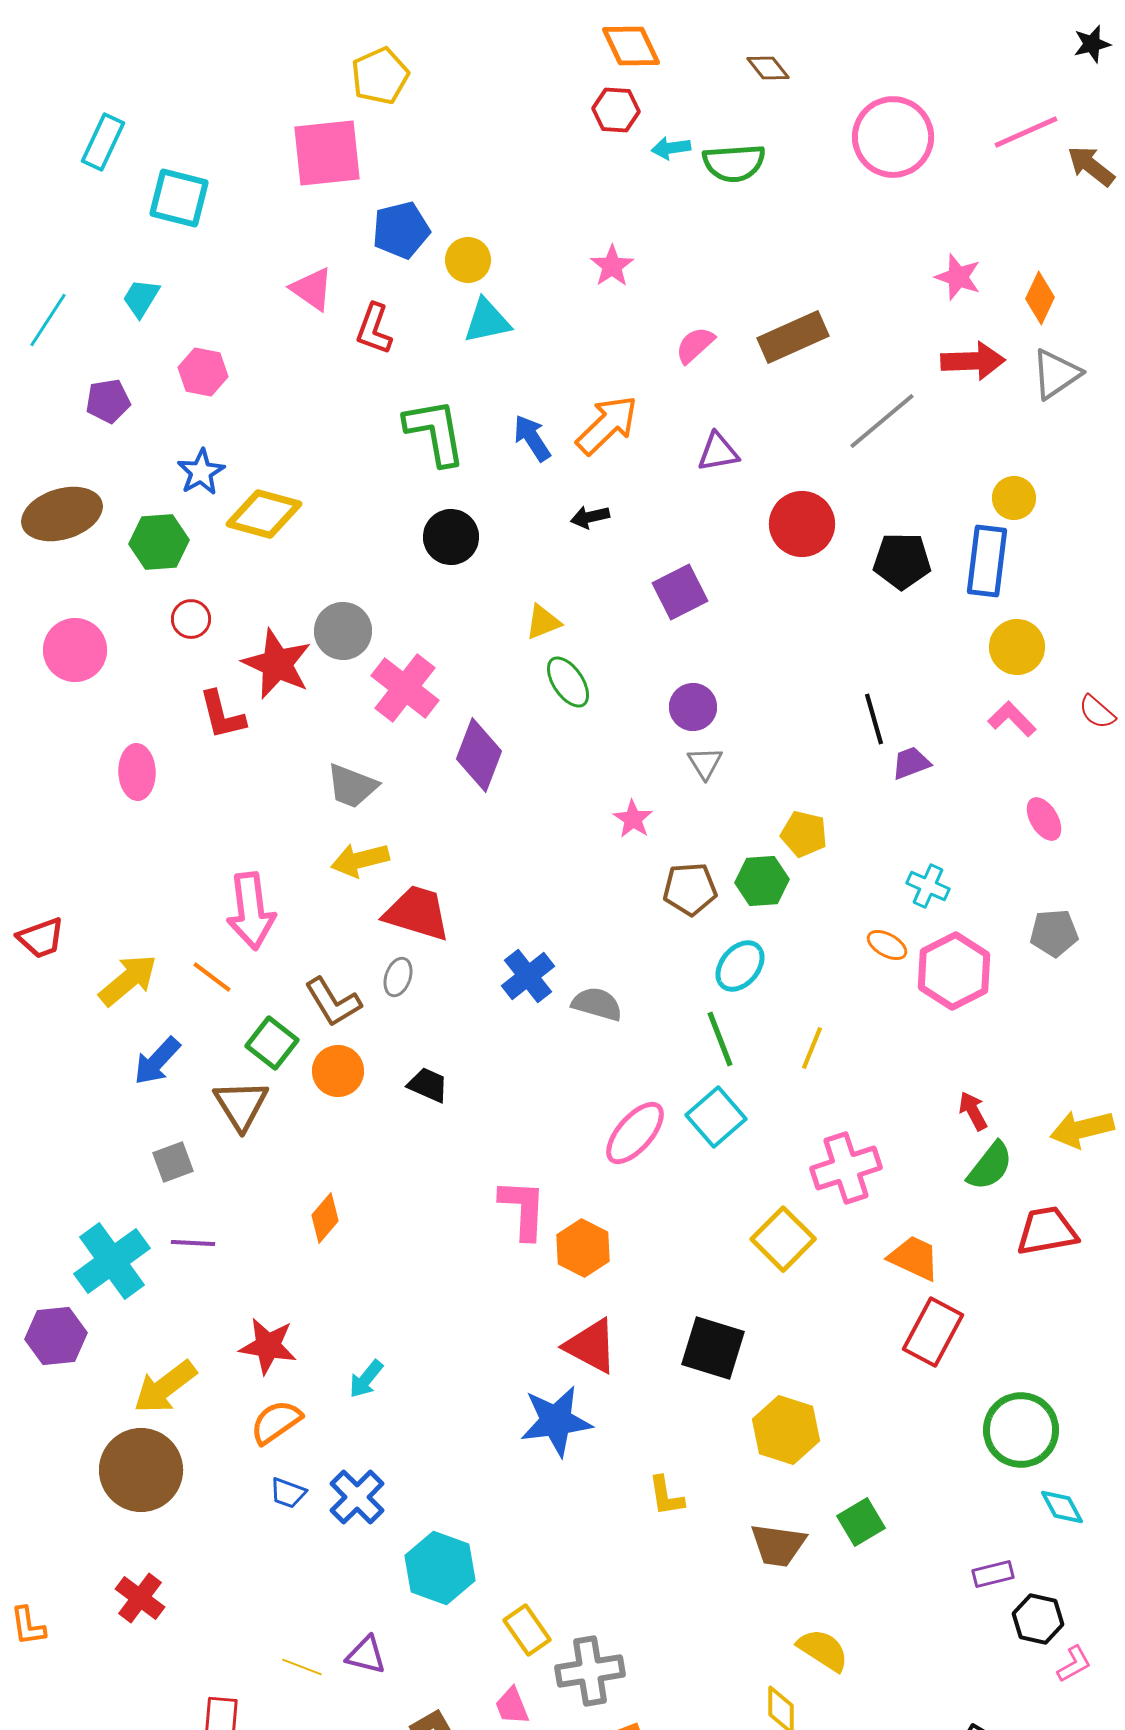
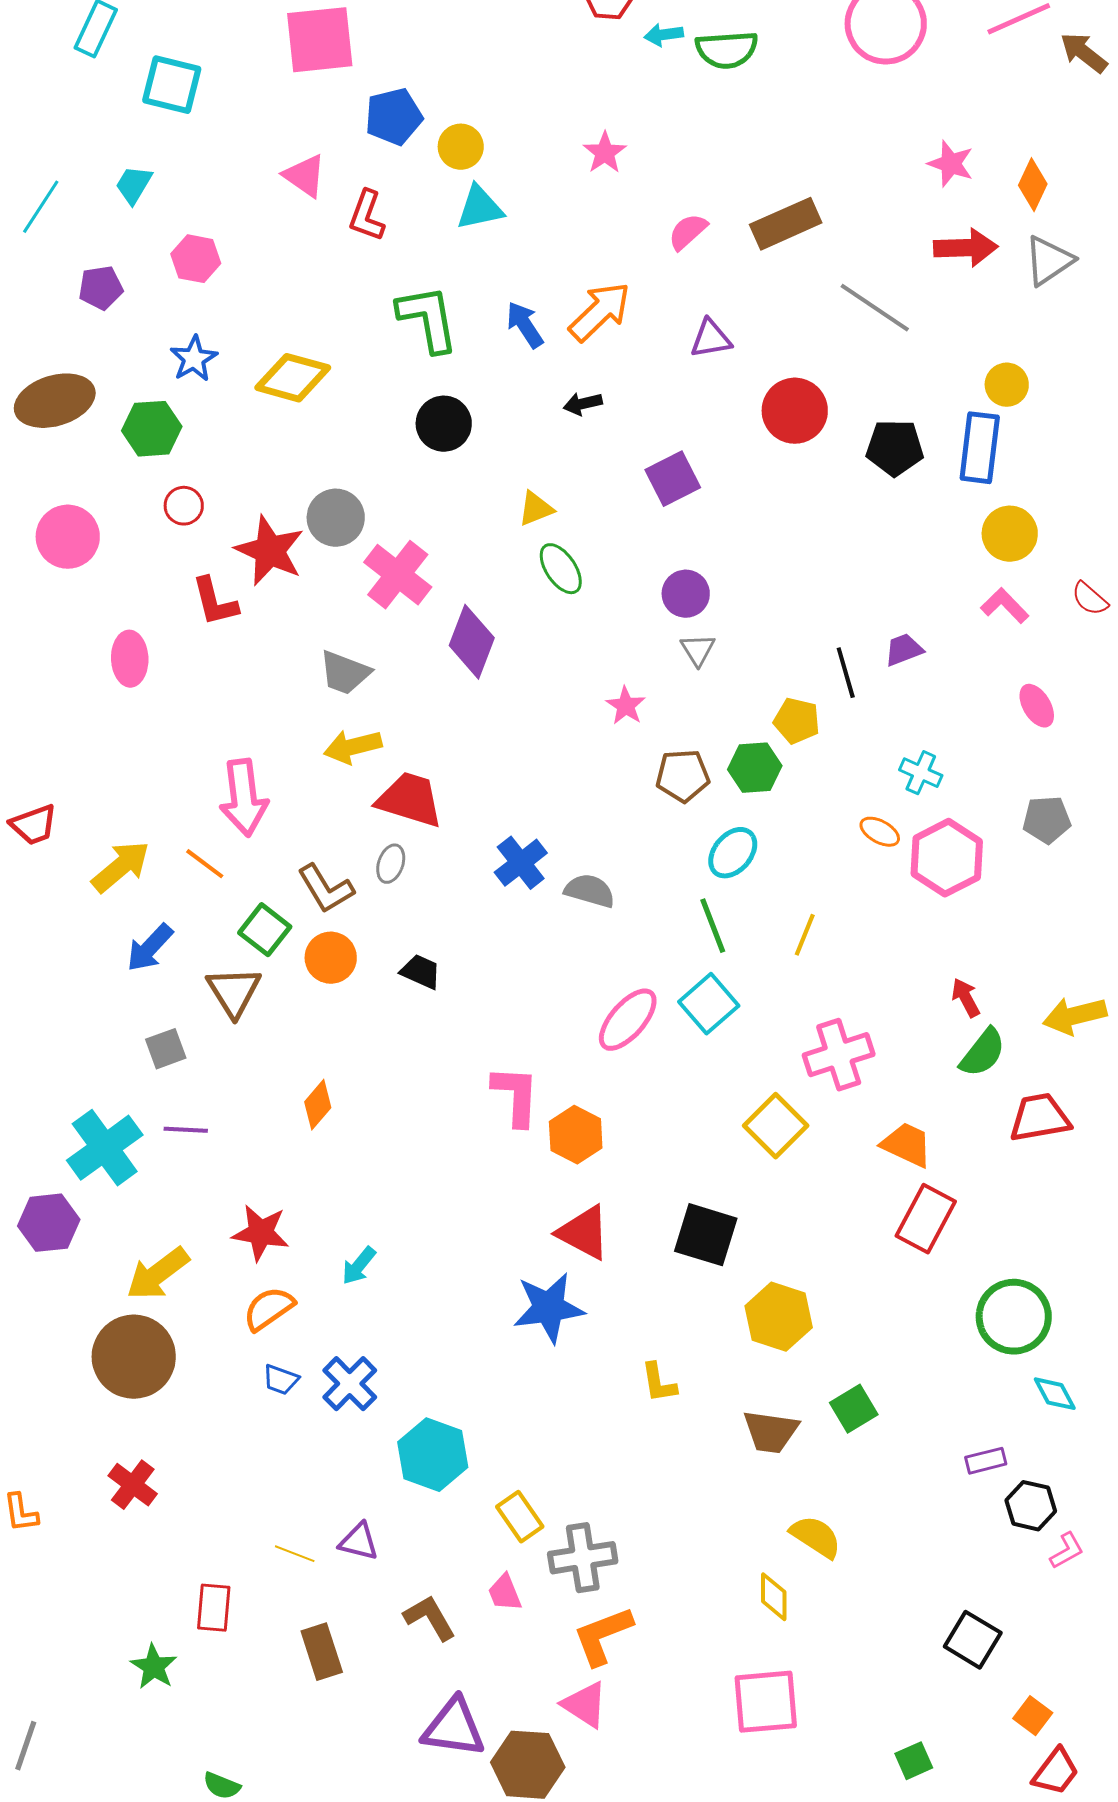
gray line: (882, 421) -> (875, 308), turned 74
yellow diamond: (264, 514) -> (293, 378), moved
black line: (874, 719) -> (846, 673), moved

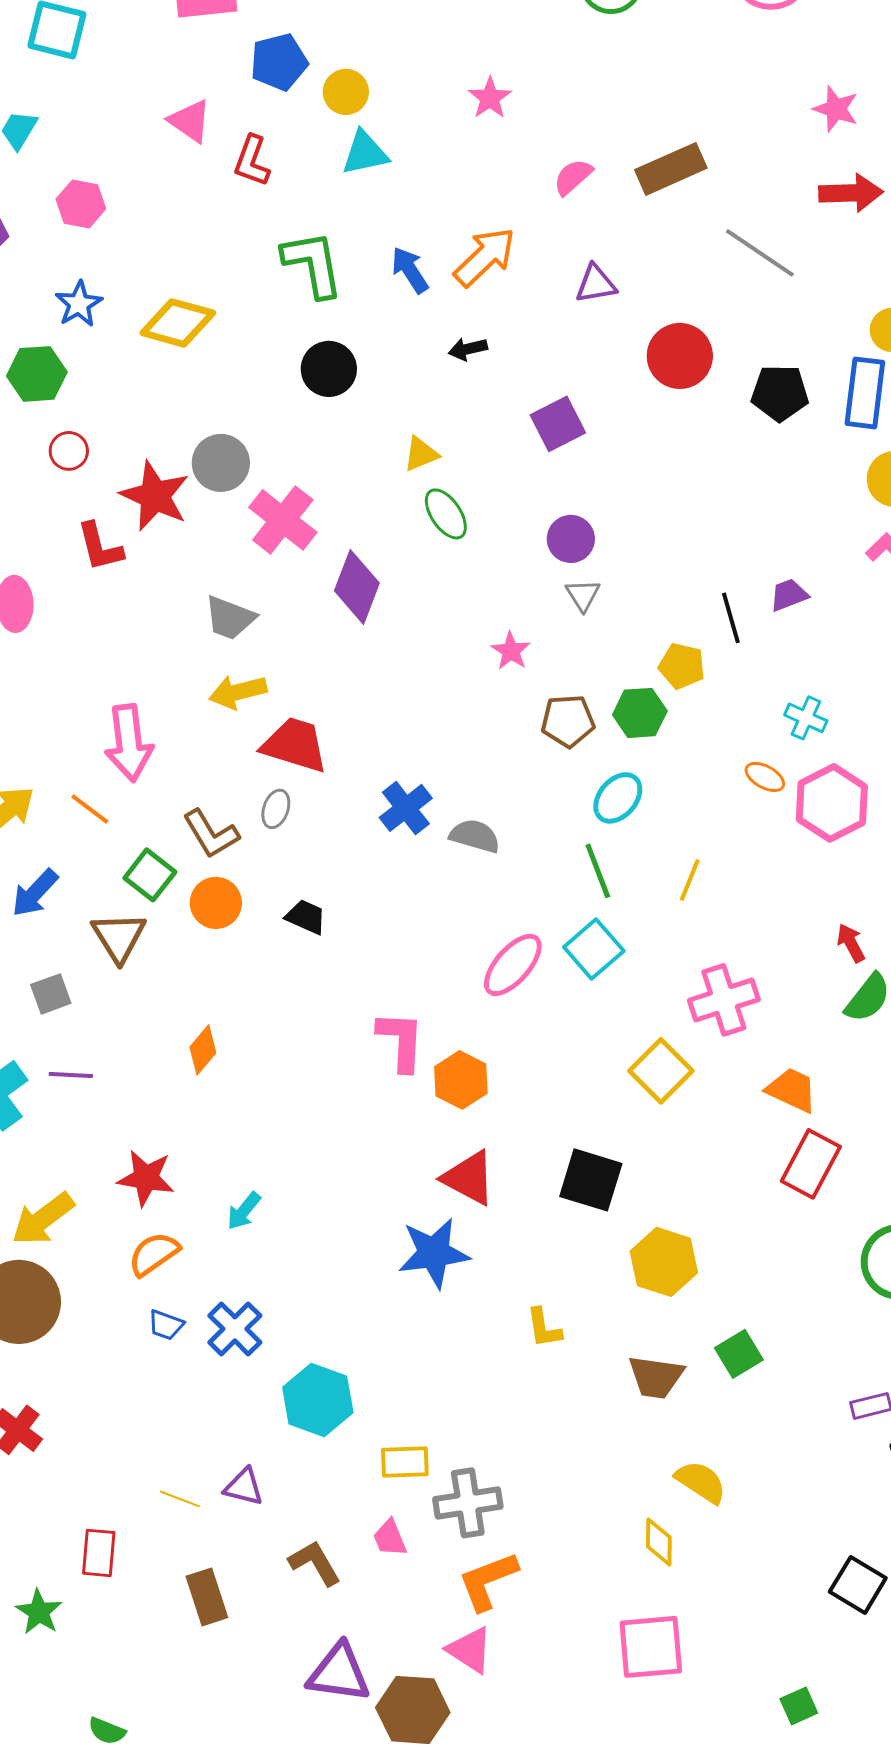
yellow rectangle: (520, 1517) -> (405, 1462), turned -57

